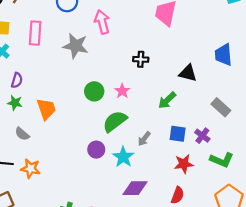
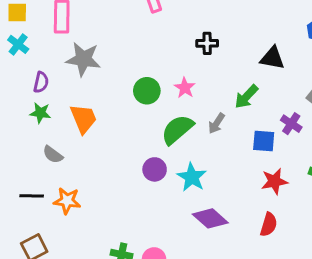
gray star: (76, 46) -> (83, 59), moved
purple cross: (202, 136) -> (291, 124), moved
gray arrow: (144, 139) -> (217, 123), moved
purple diamond: (135, 188) -> (210, 218), turned 45

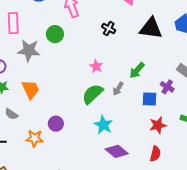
black cross: (207, 43) -> (109, 29), moved, turned 32
black triangle: (272, 58) -> (151, 28), moved, size x1.4
green circle: (147, 91) -> (55, 34), moved
purple circle: (155, 169) -> (56, 124), moved
orange star: (67, 201) -> (34, 138), moved

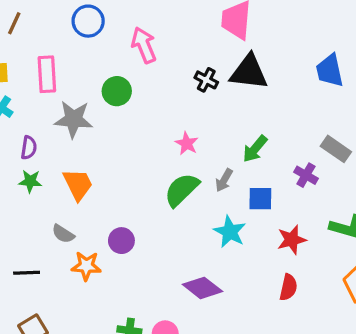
black triangle: (151, 28) -> (249, 72), moved
blue square: (150, 99) -> (260, 199), moved
gray semicircle: (11, 114) -> (63, 234), moved
cyan star: (103, 125) -> (230, 232), moved
purple diamond: (117, 151) -> (202, 288), moved

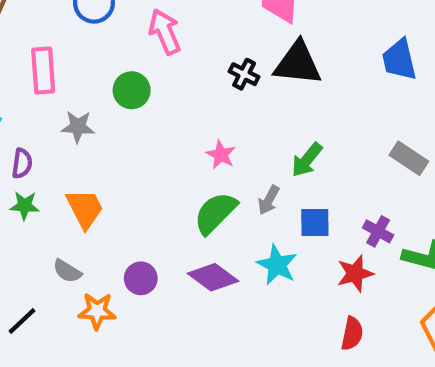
gray star: (74, 119) -> (78, 127), size x0.7
purple cross: (306, 175) -> (378, 231), moved
black line: (27, 273) -> (22, 321), turned -40
purple diamond: (202, 288) -> (213, 277), moved

